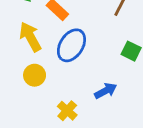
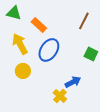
yellow cross: (67, 111) -> (60, 96), moved

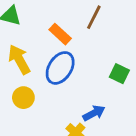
brown line: (84, 21) -> (94, 17), moved
orange rectangle: (39, 25) -> (60, 34), moved

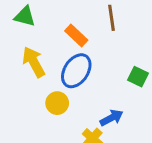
brown line: (94, 17) -> (112, 18), turned -35
yellow circle: (23, 98) -> (57, 103), moved

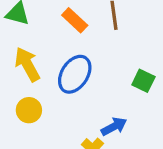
orange rectangle: (76, 35) -> (75, 20), moved
yellow circle: (57, 103) -> (29, 110), moved

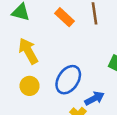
blue ellipse: (75, 74) -> (68, 80), moved

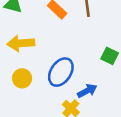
yellow arrow: (28, 51) -> (21, 43), turned -65

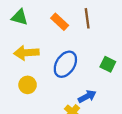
blue ellipse: (61, 72) -> (65, 64), moved

